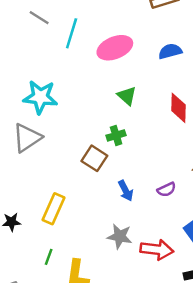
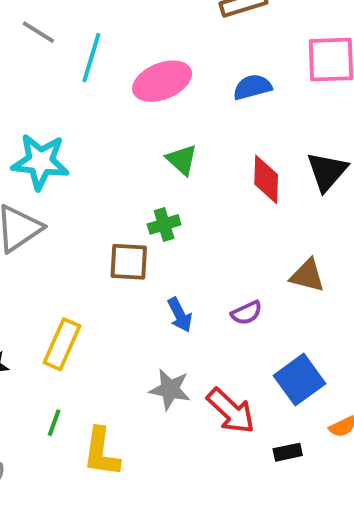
brown square: (94, 158) -> (129, 262), turned -30
red arrow: (157, 250) -> (231, 411), turned 36

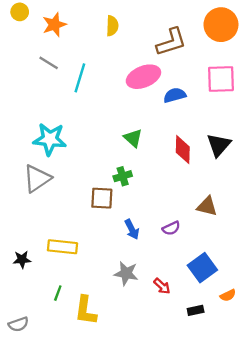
pink ellipse: (162, 81) -> (143, 77), moved
yellow rectangle: (62, 344) -> (62, 247), turned 72
red arrow: (231, 411) -> (162, 286), size x0.6

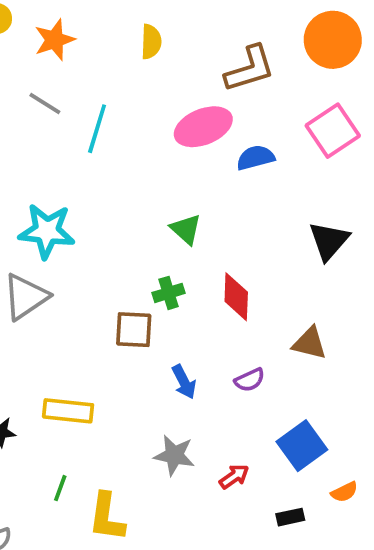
pink square: (221, 79) -> (333, 131), turned -32
red diamond: (183, 150) -> (236, 297), moved
red arrow: (162, 286) -> (234, 477), turned -78

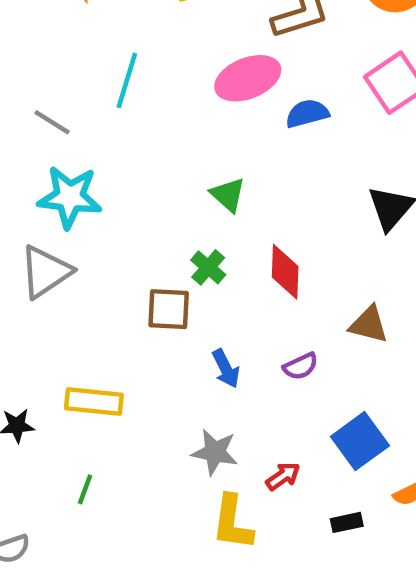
gray line: (45, 104) -> (52, 122), moved
green cross: (169, 293) -> (208, 267), turned -32
yellow L-shape: (107, 517) -> (232, 522), moved

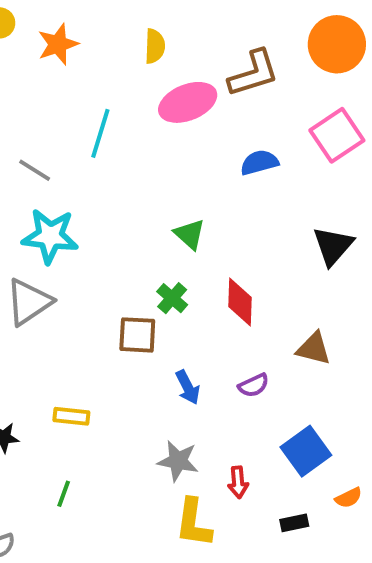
pink ellipse: (248, 78) -> (188, 102), moved
yellow rectangle: (94, 401) -> (71, 416), size x0.7
red arrow: (283, 476) -> (238, 482), turned 120

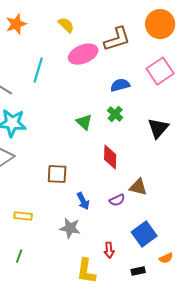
yellow semicircle: (155, 46) -> (66, 25), turned -48
green cross: (172, 298) -> (115, 114), moved
brown triangle: (314, 348) -> (138, 187), moved
gray star: (178, 461) -> (70, 228), moved

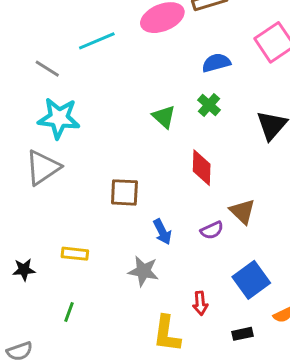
cyan line: (38, 70) -> (97, 41), turned 50
brown triangle: (138, 187) -> (243, 211), turned 30

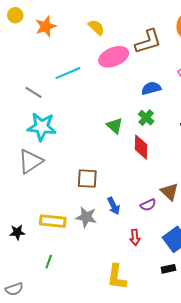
red diamond: (202, 168) -> (141, 147), moved
yellow rectangle: (75, 254) -> (53, 221), size x1.4
gray star: (143, 271) -> (86, 217), moved
red arrow: (200, 303) -> (135, 237), moved
black rectangle: (243, 334) -> (168, 269), moved

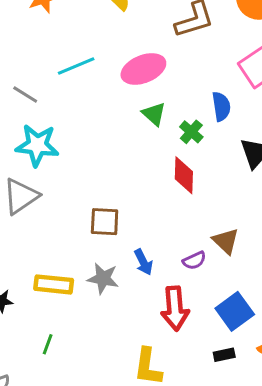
pink ellipse: (114, 57) -> (143, 69), moved
blue semicircle: (151, 88) -> (221, 106), moved, turned 96
green triangle: (115, 126) -> (154, 114), moved
red arrow: (135, 237) -> (175, 308), size x1.8

